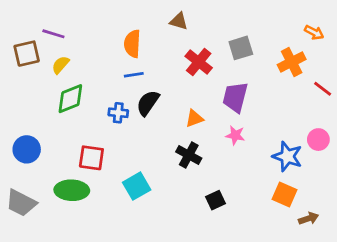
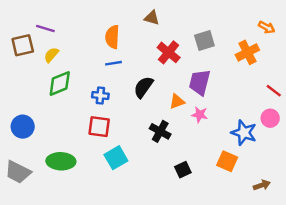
red line: (323, 89) -> (274, 91), moved
black semicircle: (148, 103) -> (143, 87), moved
orange triangle: (194, 118) -> (177, 101), moved
red square: (91, 158) -> (99, 127), moved
orange square: (285, 194) -> (227, 161), moved

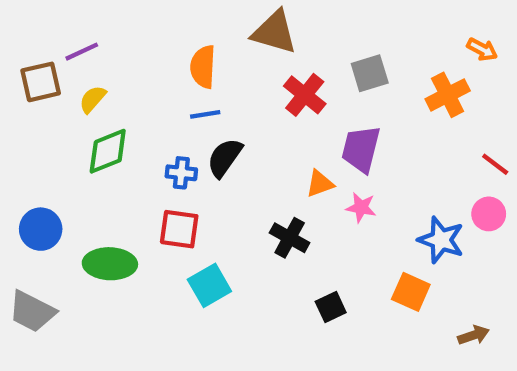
brown triangle: (152, 18) -> (274, 32), size x1.6
purple line: (45, 29) -> (82, 52), turned -42
black semicircle: (143, 87) -> (225, 158), moved
green ellipse: (61, 161) -> (110, 264), moved

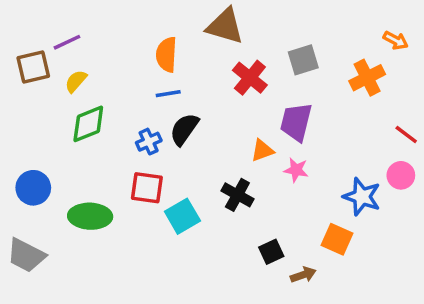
blue cross: (181, 173) -> (149, 142), turned -30
cyan square: (209, 285) -> (182, 216), moved
brown arrow: (474, 335) -> (303, 275), moved

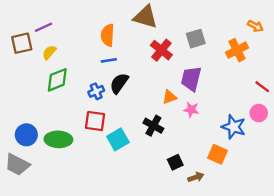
blue circle: (33, 188) -> (26, 135), moved

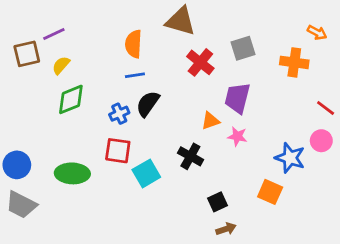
orange cross: (237, 50) -> (294, 62), turned 35
blue circle: (26, 135) -> (17, 165), moved
brown arrow: (196, 177) -> (226, 229), moved

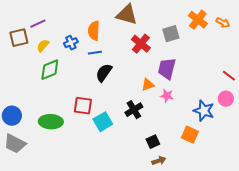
orange cross: (294, 62) -> (198, 20), moved, turned 30
blue cross: (119, 114) -> (71, 43), moved
black cross: (190, 156) -> (134, 110), turned 30

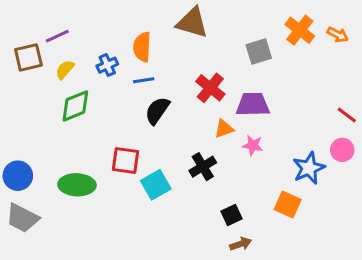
red cross: (141, 44) -> (210, 88), moved
purple trapezoid: (167, 69) -> (253, 104), turned 75
blue star: (204, 111) -> (309, 168), turned 30

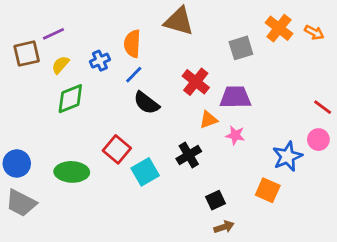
blue line: (144, 80) -> (134, 75), turned -36
black semicircle: (157, 111) -> (146, 103), turned -88
red square: (125, 161) -> (117, 149), turned 32

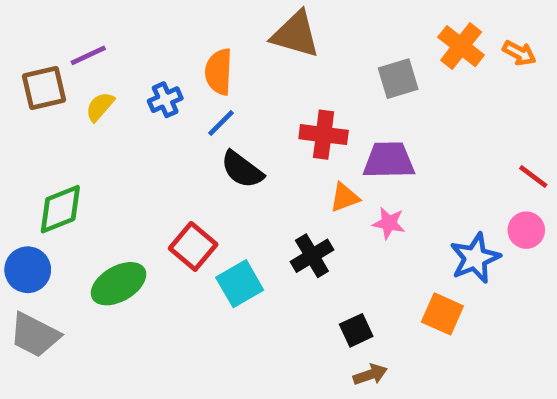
red cross: (196, 82) -> (324, 135), turned -32
green diamond: (70, 99) -> (60, 209), moved
green ellipse: (72, 172) -> (119, 284), turned -32

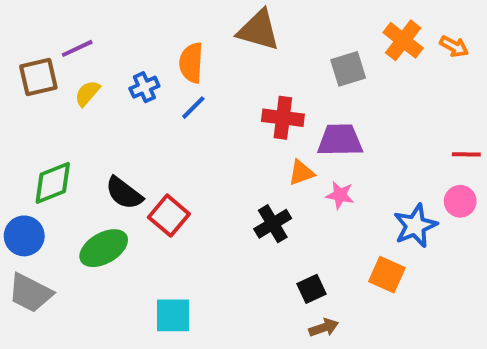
black semicircle: (242, 170) -> (124, 193), moved
red line: (533, 177) -> (466, 154), turned -36
cyan square: (240, 284) -> (173, 315), moved, turned 30

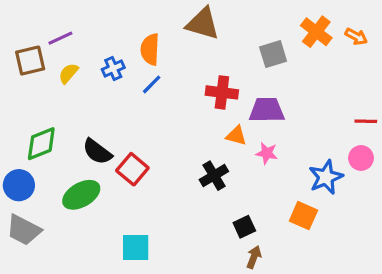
orange triangle: (301, 173) -> (236, 136), turned 35
brown arrow: (324, 328) -> (254, 257), turned -50

